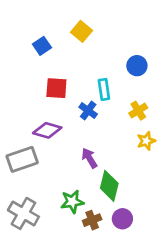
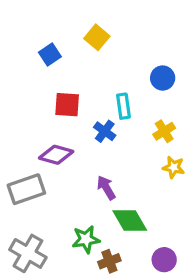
yellow star: (146, 141) -> (174, 167), turned 30
green diamond: (109, 186) -> (130, 221), turned -44
purple circle: (122, 219) -> (164, 260), moved

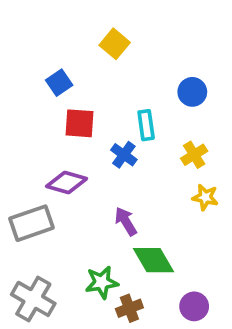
blue square: (50, 55) -> (59, 83), moved

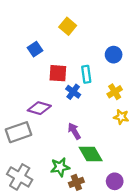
red square: (80, 123) -> (58, 73), moved

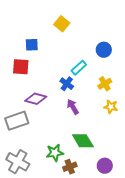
blue square: (35, 49) -> (32, 45), turned 32
red square: (58, 73) -> (21, 67), moved
cyan rectangle: (86, 74) -> (79, 68), turned 56
purple arrow: (74, 131) -> (73, 107), moved

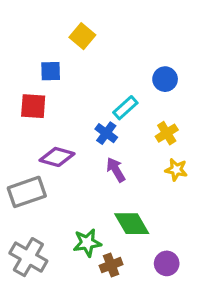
yellow square: (62, 24) -> (82, 36), moved

